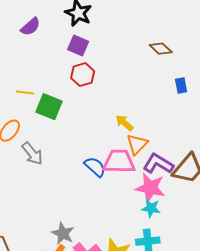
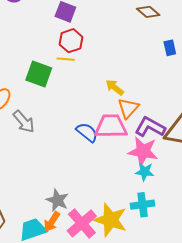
yellow line: (25, 93) -> (66, 59), moved

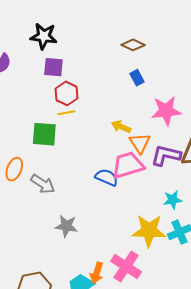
blue rectangle: (170, 48) -> (137, 78), moved
pink star: (143, 151) -> (166, 111), moved
gray star: (57, 200) -> (66, 226), moved
yellow star: (110, 220) -> (149, 231), moved

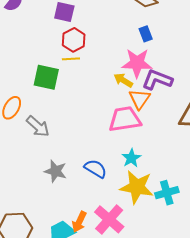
pink star: (166, 111) -> (137, 63), moved
purple L-shape: (166, 155) -> (157, 80), moved
blue semicircle: (107, 177) -> (95, 169), moved
cyan star: (173, 200) -> (131, 158), moved, turned -30

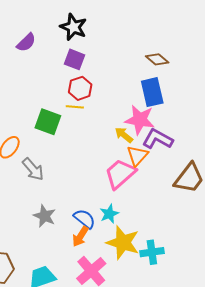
blue rectangle: (146, 34) -> (152, 92), size x1.8
pink trapezoid: (125, 119) -> (120, 174), turned -40
cyan star: (131, 158) -> (109, 214), moved
orange arrow: (79, 222) -> (80, 236), moved

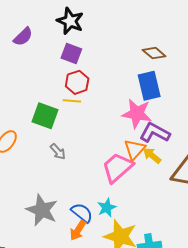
yellow arrow: (124, 135) -> (152, 156), moved
gray arrow: (33, 169) -> (58, 152), moved, size x0.7
gray star: (45, 216) -> (42, 210), size x1.4

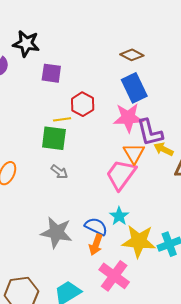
black star: (70, 21) -> (26, 44), moved
red hexagon: (77, 82) -> (83, 104), moved
green square: (45, 116) -> (54, 138), moved
purple L-shape: (155, 133) -> (150, 133), turned -120
yellow arrow: (152, 156) -> (164, 149), moved

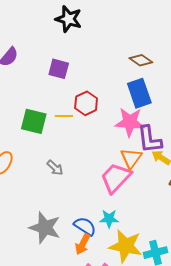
black star: (26, 44) -> (69, 19), moved
green square: (54, 138) -> (34, 121), moved
cyan star: (119, 216) -> (109, 219), turned 30

